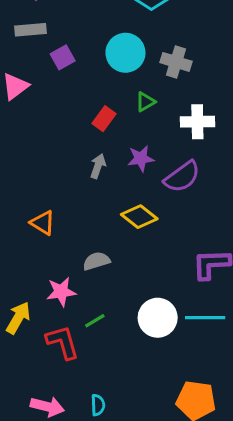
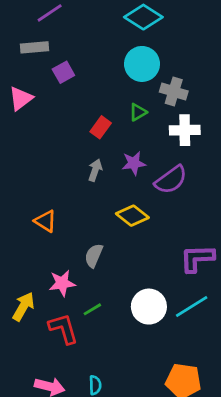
cyan circle: (125, 53) -> (142, 64), moved
gray cross: (176, 62) -> (174, 92), moved
gray semicircle: (96, 261) -> (94, 256), turned -50
cyan line: (205, 318) -> (192, 307), turned -32

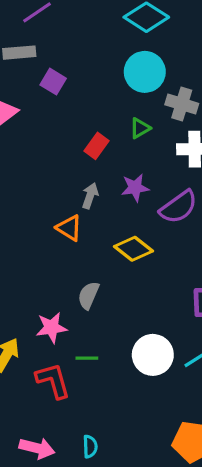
purple square: (63, 72) -> (53, 82), turned -30
orange triangle: (45, 221) -> (69, 228), moved
green line: (92, 309) -> (87, 358), turned 30

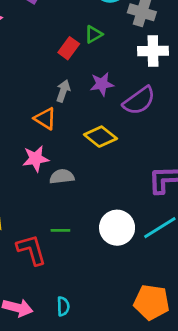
green triangle: (140, 128) -> (94, 34), moved
gray semicircle: (88, 295) -> (62, 177), turned 60
pink star: (51, 328) -> (36, 159), moved

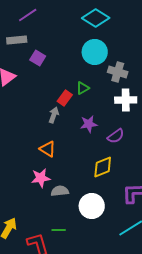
gray arrow: (63, 91) -> (54, 115), moved
purple semicircle: (139, 101) -> (116, 136), size x0.7
yellow diamond: (100, 137) -> (103, 167), moved, turned -60
white circle: (117, 228) -> (92, 206), moved

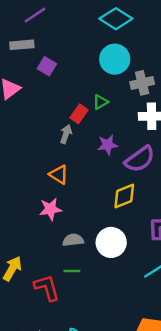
gray cross: (118, 72) -> (142, 83), turned -30
purple semicircle: (116, 136) -> (140, 159), size x1.5
gray semicircle: (60, 191) -> (73, 240), moved

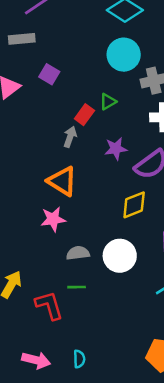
purple square: (47, 66) -> (49, 74), moved
orange triangle: (59, 175) -> (62, 181), size x1.4

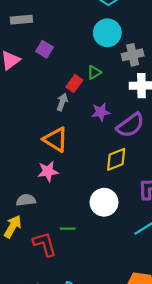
gray semicircle: (78, 253) -> (26, 200), moved

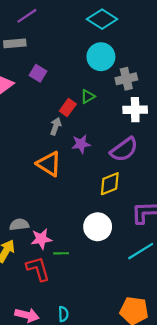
purple star: (101, 112) -> (81, 144), moved
pink star: (48, 171) -> (41, 239), moved

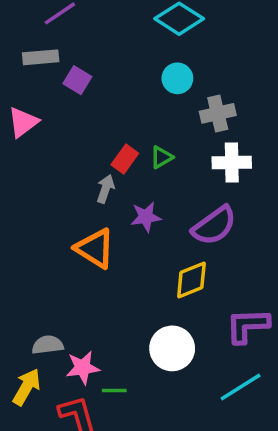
cyan circle: (101, 57) -> (177, 78), size x0.7
purple square: (38, 73) -> (77, 80), moved
green triangle: (88, 96) -> (162, 157), moved

